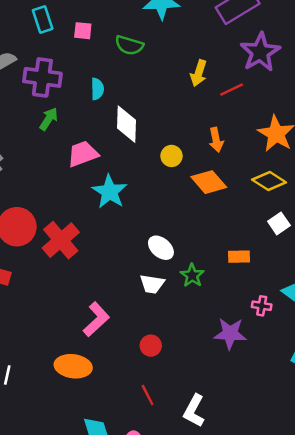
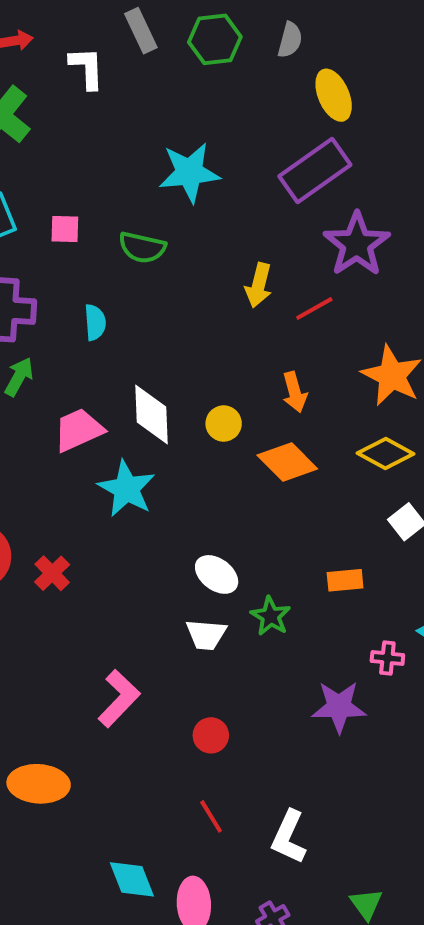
white diamond: (127, 124) -> (151, 415), moved
red cross: (61, 240) -> (52, 573), size x0.6
orange ellipse: (73, 366) -> (39, 784), moved

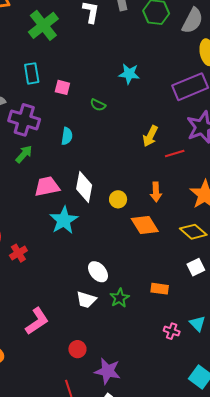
gray semicircle: (290, 40) -> (193, 21), size x1.5
cyan star: (189, 172) -> (129, 74), size x0.7
green semicircle: (142, 247) -> (98, 105), size x0.7
purple star: (339, 707) -> (108, 371), moved

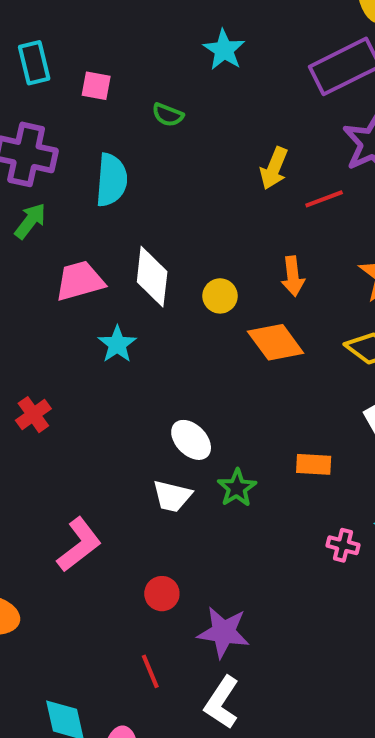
cyan star: (129, 74) -> (224, 50), turned 30
cyan semicircle: (67, 136) -> (111, 180), size x1.5
cyan star: (64, 220) -> (117, 344), size x0.7

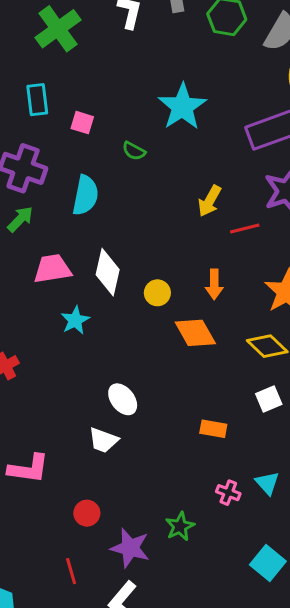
cyan star: (224, 50) -> (182, 107), size x1.5
green star: (237, 488) -> (180, 526), moved
pink L-shape: (79, 545) -> (28, 469), turned 39

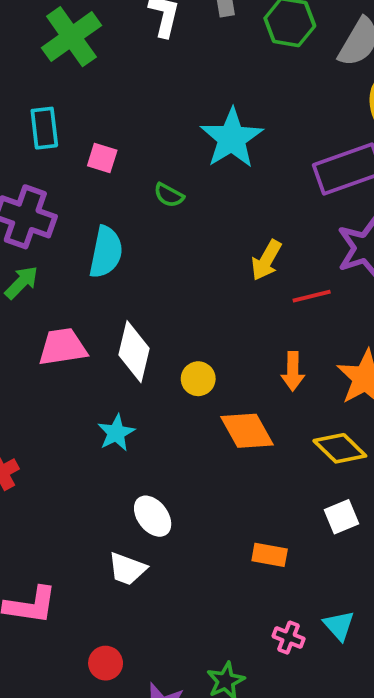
orange arrow: (214, 284) -> (293, 371), moved
cyan star: (75, 320) -> (116, 433), moved

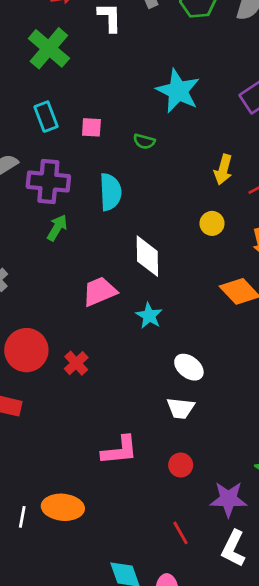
pink trapezoid: (63, 347) -> (100, 291), moved
yellow circle: (198, 379) -> (212, 223), moved
red circle: (106, 663) -> (181, 465), moved

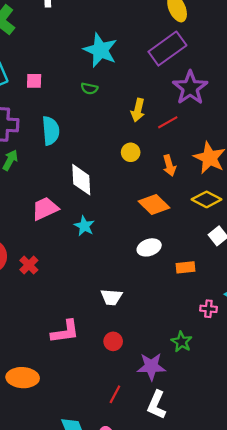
green semicircle: (144, 141) -> (89, 89), moved
white ellipse: (189, 367) -> (149, 247), moved, turned -55
red line: (181, 533) -> (115, 394), turned 60

